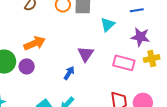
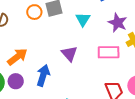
purple star: (140, 37) -> (118, 23), turned 30
blue arrow: (69, 73) -> (43, 75), moved, size x1.5

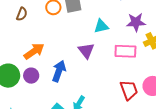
cyan triangle: (83, 19) -> (101, 26), moved, turned 42
purple star: (118, 23) -> (136, 22), turned -30

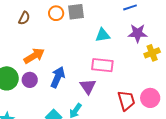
purple triangle: (86, 51) -> (88, 86), moved
pink rectangle: (125, 51) -> (102, 65), moved

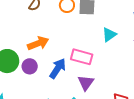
cyan triangle: (103, 35) -> (109, 35), turned -35
pink rectangle: (102, 65) -> (82, 57), moved

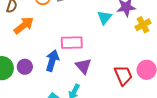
cyan triangle: (109, 35) -> (104, 17), moved
orange arrow: (38, 43) -> (24, 25), moved

